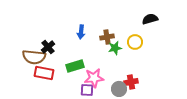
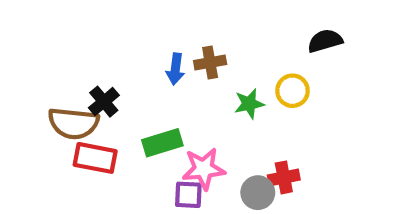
brown cross: (107, 37) -> (210, 63), moved

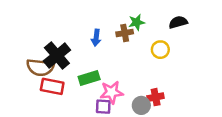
brown cross: (210, 63) -> (125, 33), moved
black cross: (104, 102) -> (57, 56), size x1.6
green star: (249, 104) -> (137, 22), moved

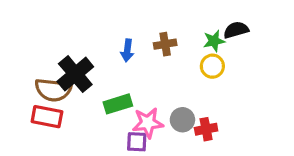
green star: (137, 22) -> (214, 41), moved
red rectangle: (52, 86) -> (47, 117), moved
gray circle: (141, 105) -> (182, 120), moved

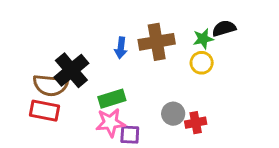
brown cross: (165, 44) -> (157, 42), size x1.6
pink star: (148, 123) -> (110, 123), moved

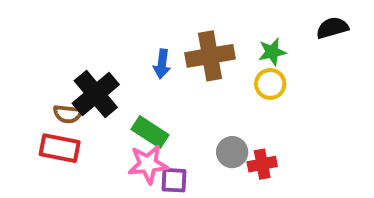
black semicircle: (224, 28) -> (332, 28), moved
brown semicircle: (50, 85) -> (68, 114), size x0.6
green rectangle: (112, 99) -> (150, 132), turned 50

